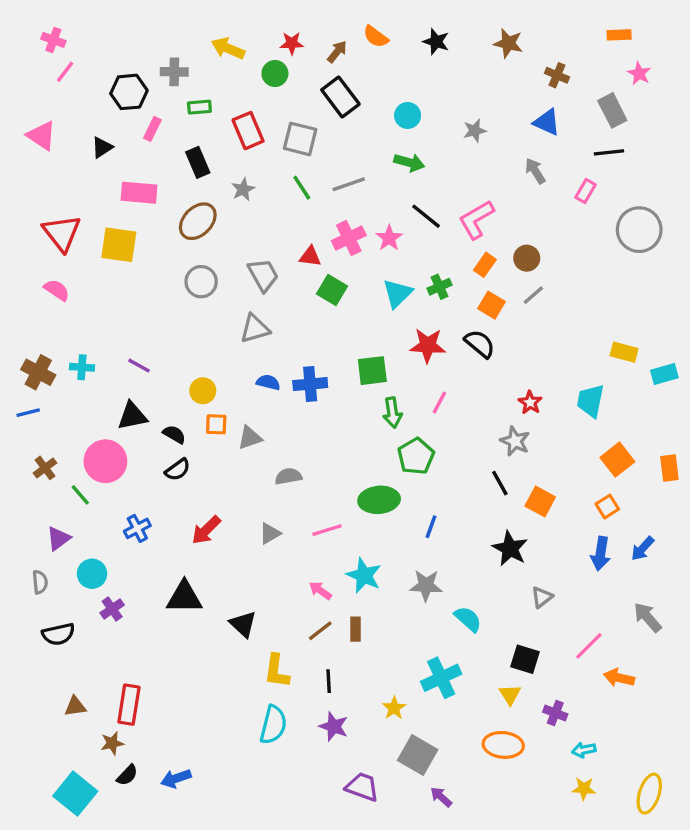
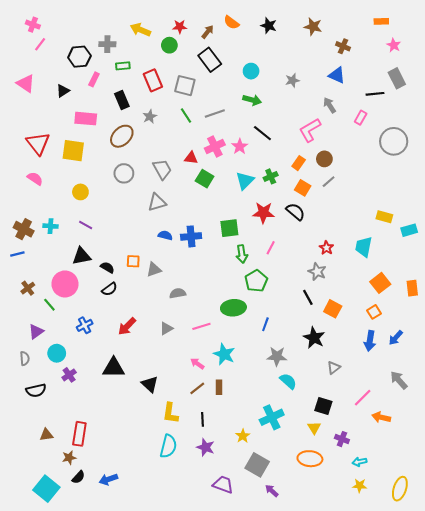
gray rectangle: (612, 110) -> (397, 78), moved
pink L-shape: (476, 220) -> (310, 130), moved
yellow circle: (203, 391) -> (80, 192), moved
gray star: (426, 585) -> (277, 356), moved

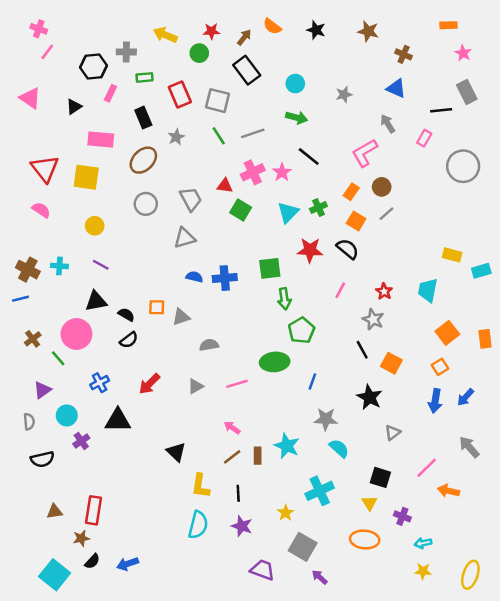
pink line: (271, 248) -> (340, 290), moved
cyan star: (224, 354) -> (287, 446), moved
black triangle: (114, 368) -> (118, 420), moved

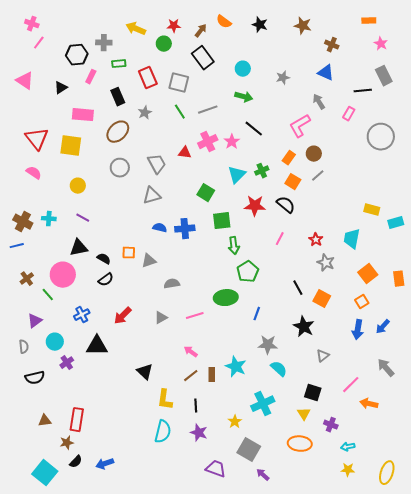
green square: (241, 210) -> (206, 193), moved
gray star: (373, 319) -> (326, 263), moved

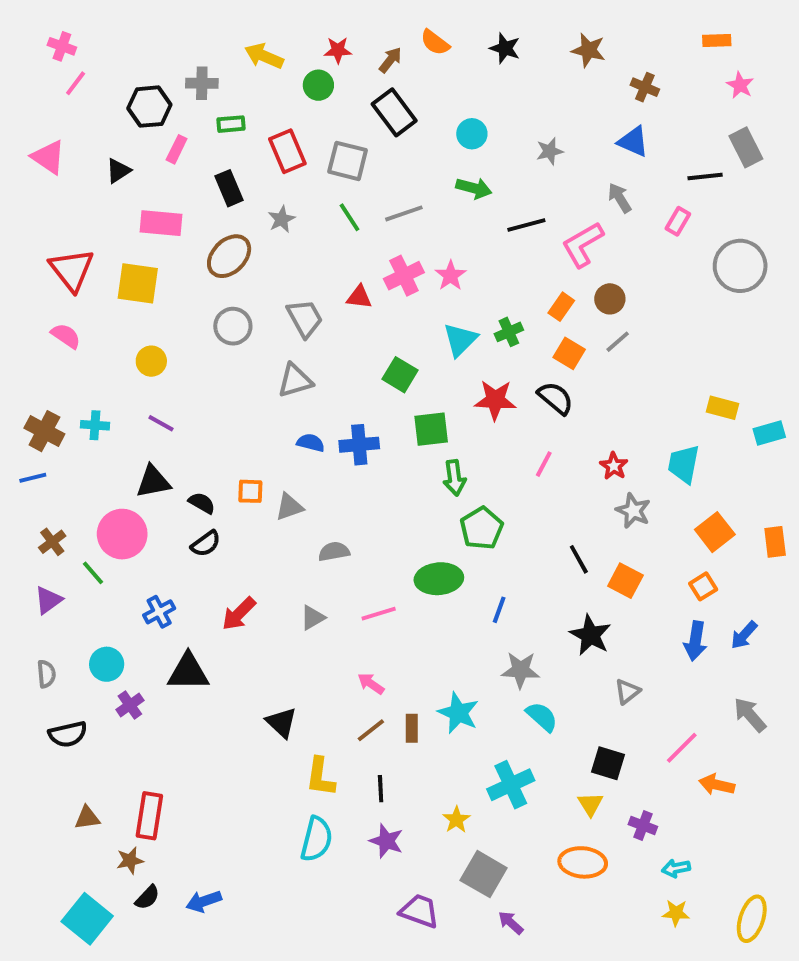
black line: (254, 129) -> (526, 225), moved, turned -54
purple triangle: (35, 321) -> (48, 600), moved

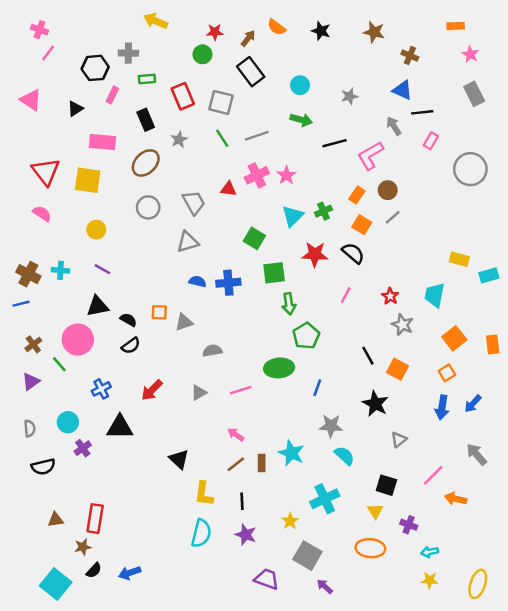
yellow arrow: (264, 56) -> (156, 21), moved
black line: (705, 177) -> (422, 112), moved

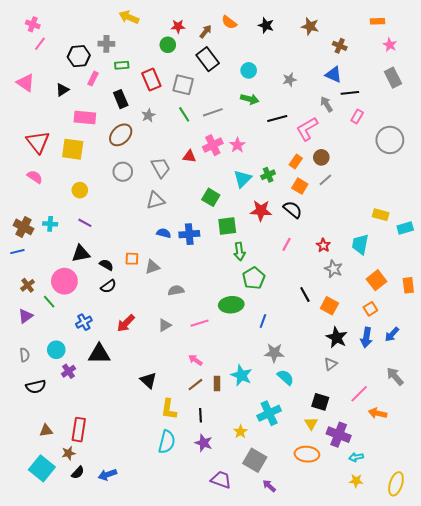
black star: (375, 404) -> (337, 337), moved
purple cross: (409, 525) -> (339, 435), size x1.6
cyan square: (56, 584) -> (42, 468), moved

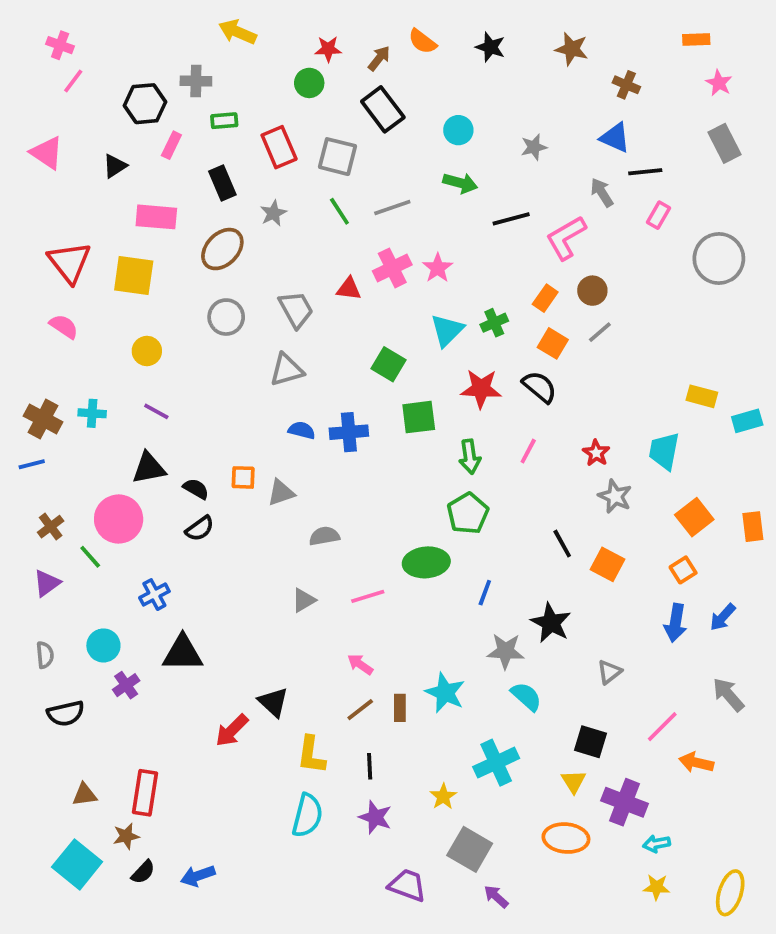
green arrow: (239, 252) -> (470, 457), moved
red arrow: (126, 323) -> (232, 730), moved
black star: (337, 337) -> (551, 623), moved

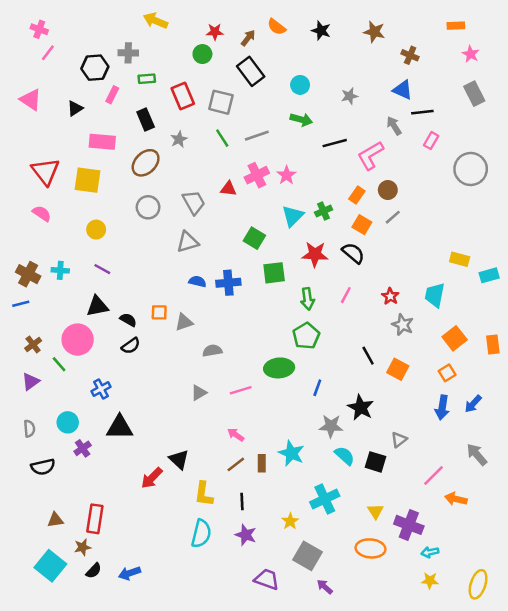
black square: (591, 742) -> (375, 462), moved

